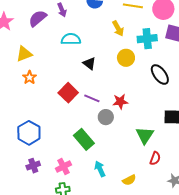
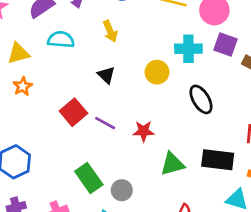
yellow arrow: (118, 28) -> (110, 31), moved
cyan semicircle: (71, 39) -> (61, 40), moved
gray circle: (106, 117) -> (122, 190), moved
green triangle: (145, 135) -> (172, 164), moved, turned 36

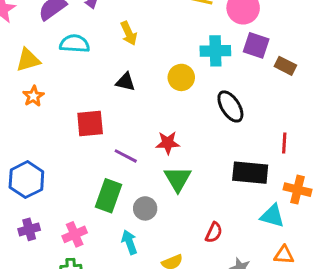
black triangle: (106, 75) -> (125, 82), turned -30
red square: (73, 112) -> (90, 124), turned 36
purple line: (105, 123) -> (126, 156), moved
green triangle: (172, 164) -> (178, 179), moved, turned -44
green rectangle: (89, 178) -> (109, 196), turned 56

